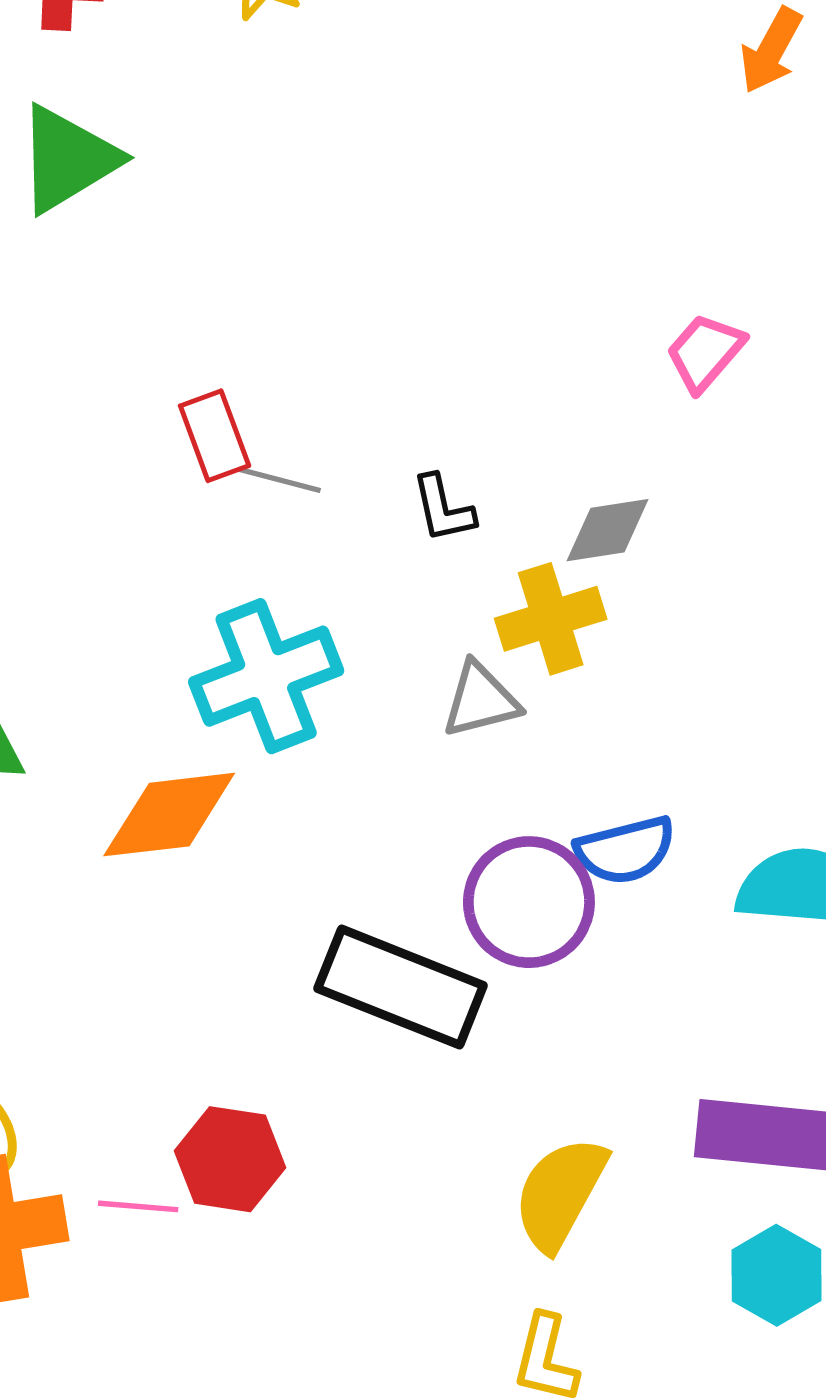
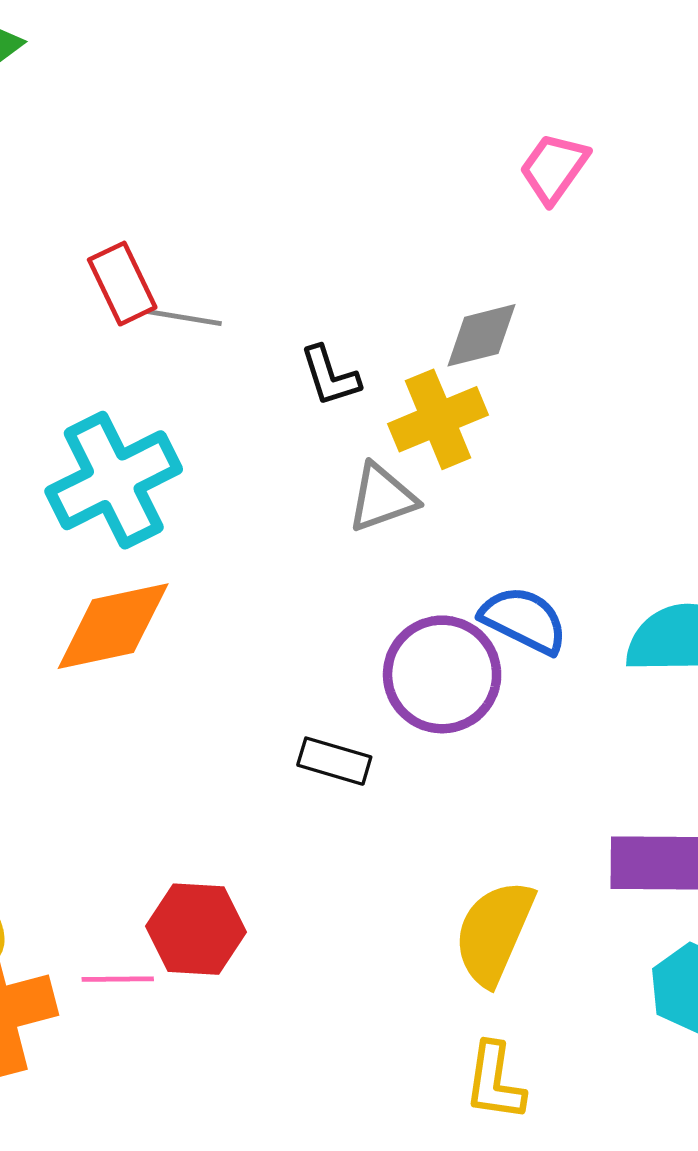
black L-shape: (443, 509) -> (330, 376), moved
cyan cross: (266, 676) -> (114, 480), moved
blue semicircle: (625, 850) -> (524, 620), turned -134
black rectangle: (401, 987) -> (334, 761), size x0.5

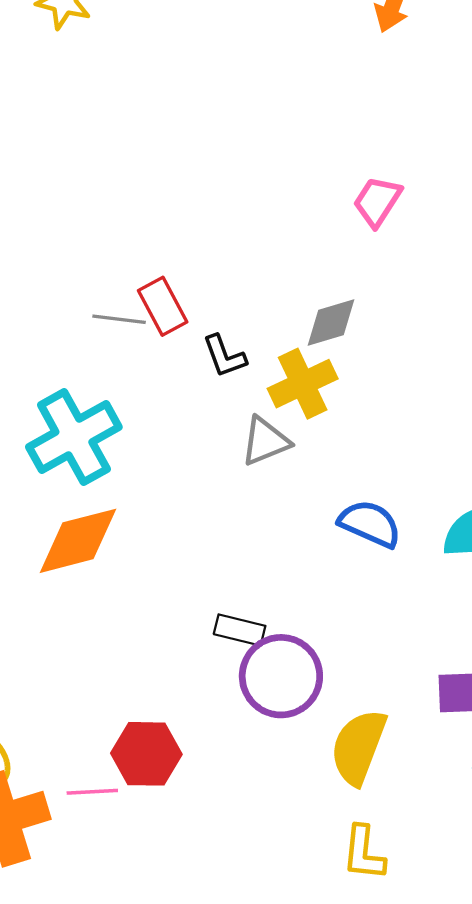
red rectangle: (122, 284) -> (163, 306), moved
purple circle: (442, 674) -> (281, 676), moved

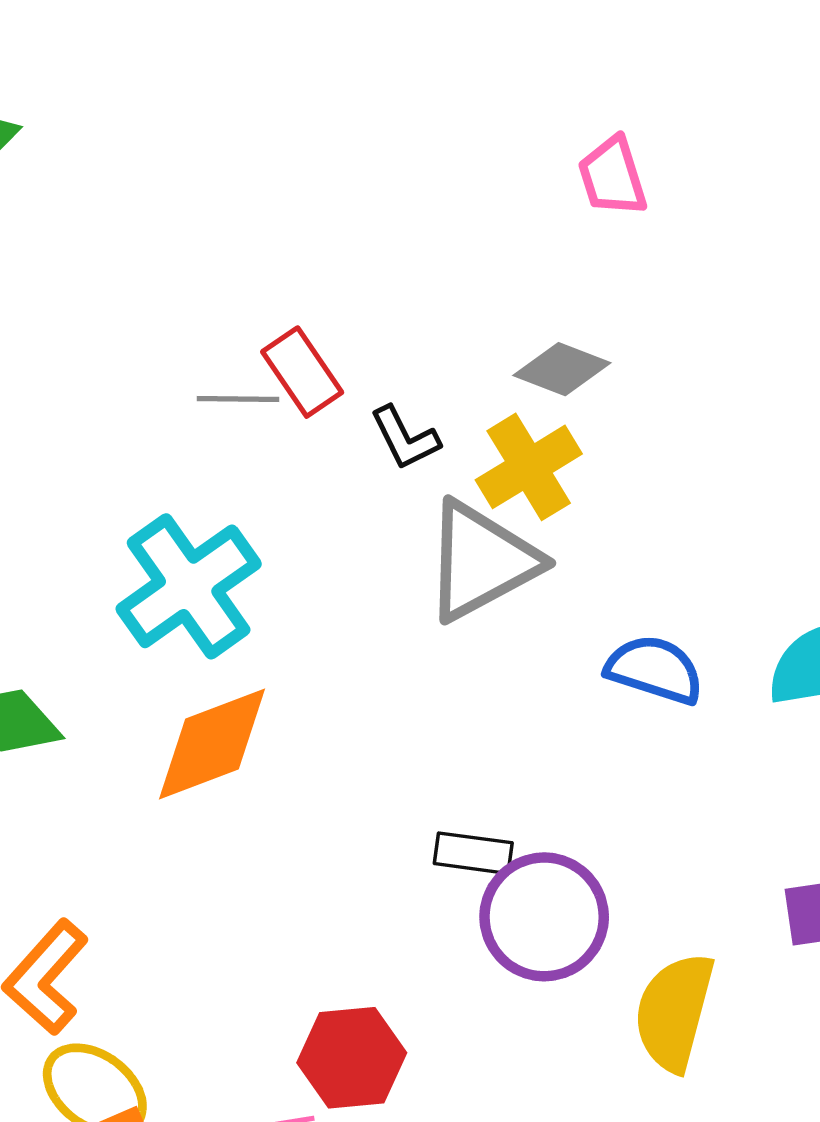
pink trapezoid: (377, 201) -> (612, 176), turned -44
gray diamond: (331, 323) -> (562, 369), turned 44
gray triangle: (265, 441) -> (481, 561), size x1.6

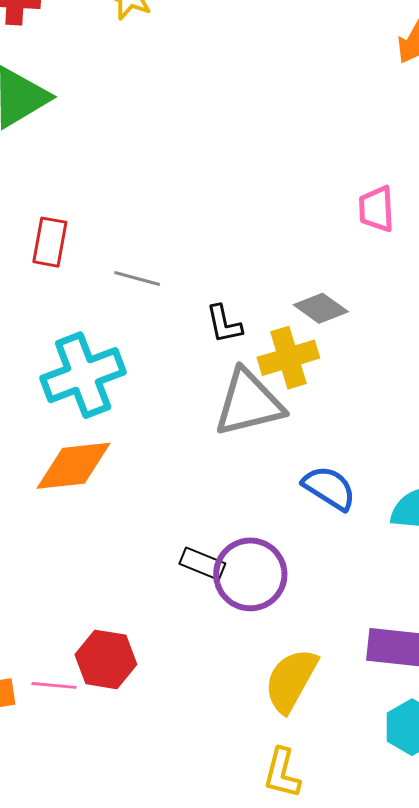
red rectangle: (302, 372) -> (50, 242), moved, turned 30
purple circle: (544, 917) -> (250, 574), moved

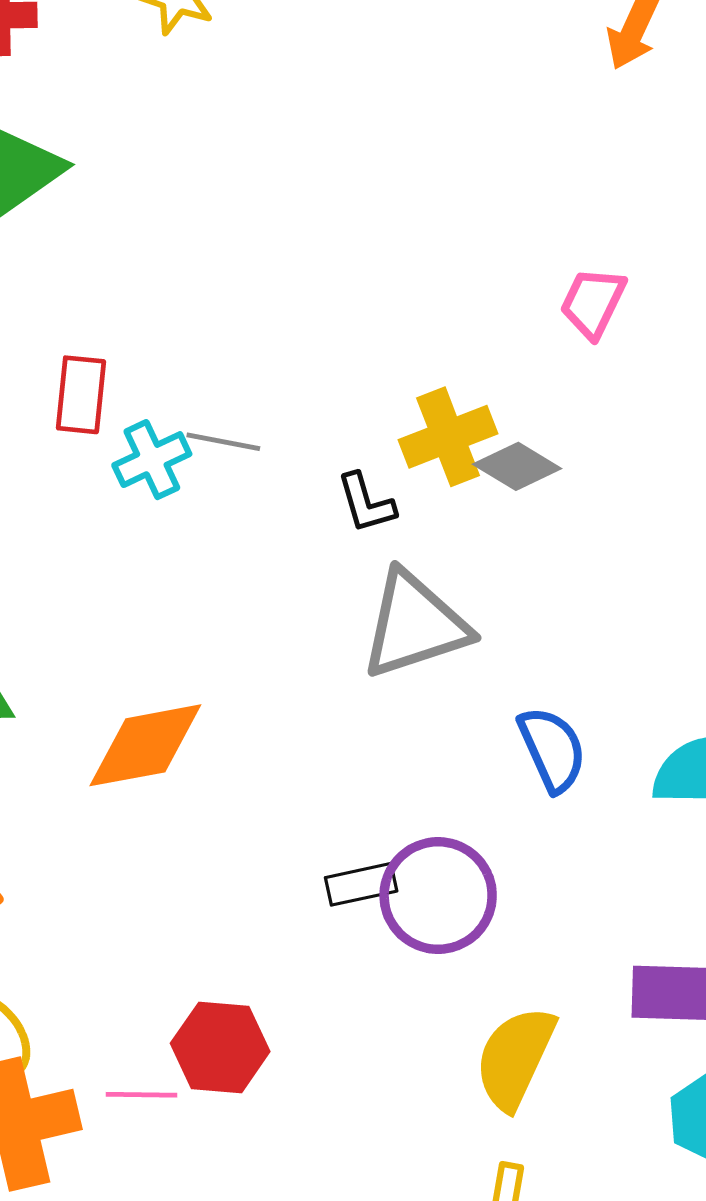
pink trapezoid: (376, 209) -> (593, 303), turned 33
yellow cross: (288, 358) -> (448, 437), moved
cyan cross: (83, 375) -> (152, 460), moved, size x0.6
blue semicircle: (329, 488) -> (552, 749), turned 38
black rectangle: (202, 564) -> (361, 884), turned -30

